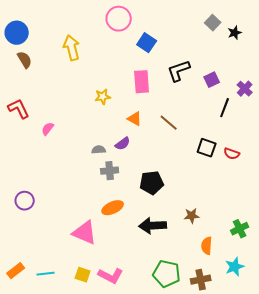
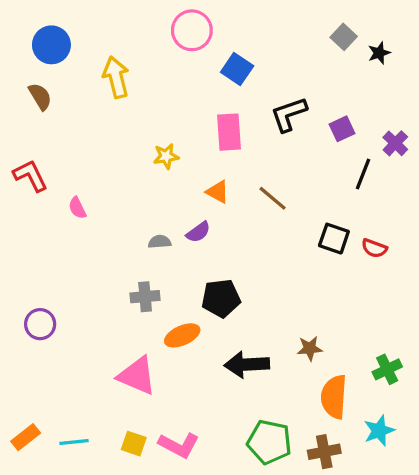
blue circle: (17, 33) -> (51, 45), moved
pink semicircle: (48, 129) -> (77, 208), turned -64
gray cross: (110, 171) -> (145, 297), moved
black pentagon: (152, 183) -> (221, 298), moved
orange semicircle: (207, 246) -> (334, 397), size x1.5

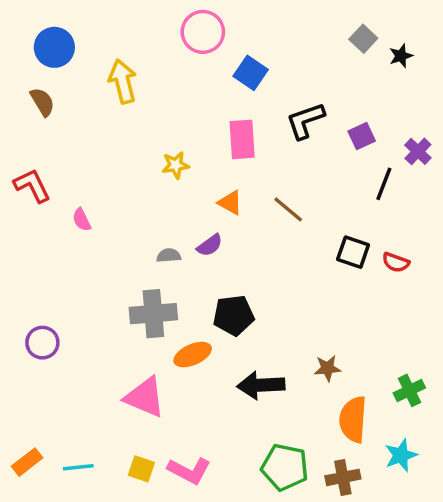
gray cross: (145, 297) -> (153, 314), size x1.5

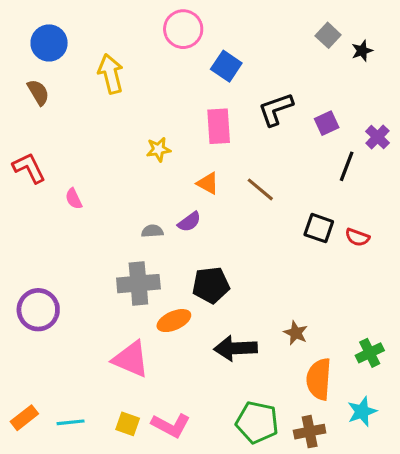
purple circle: (42, 343) -> (38, 310), size x1.4
brown star: (327, 368) -> (296, 333), turned 30

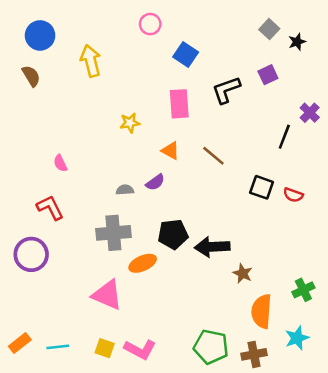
pink circle: (183, 29) -> (150, 24), size x0.7
purple square: (327, 123) -> (268, 75), moved
red L-shape: (29, 168) -> (50, 208), moved
black arrow: (236, 348) -> (212, 247), moved

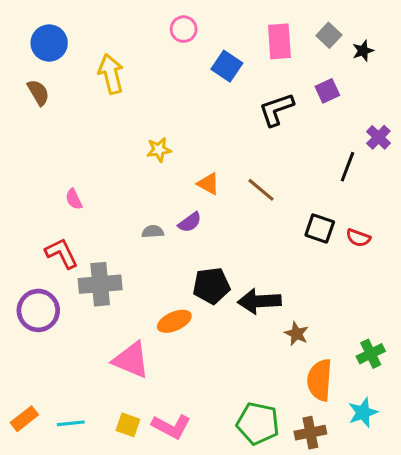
pink rectangle: (179, 104) -> (279, 41), moved
gray cross: (113, 233) -> (100, 284), moved

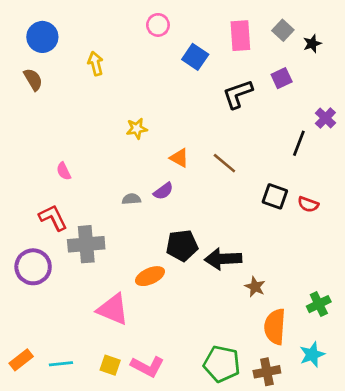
yellow arrow: (111, 74) -> (96, 63), size x0.7

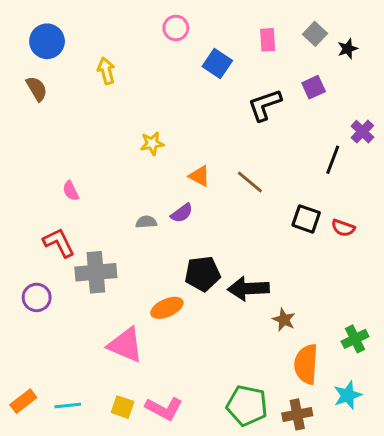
pink rectangle: (240, 36) -> (268, 40), size x0.7
purple circle: (33, 267) -> (37, 297), size x0.7

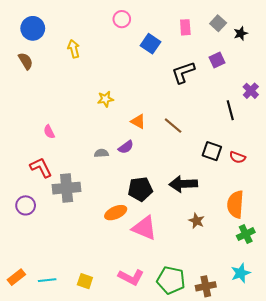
black line: (333, 160) -> (230, 110), turned -36
black arrow: (248, 289) -> (183, 184), moved
pink triangle: (125, 345) -> (144, 228), moved
orange semicircle: (306, 364) -> (235, 204), moved
pink L-shape: (164, 409) -> (131, 277), moved

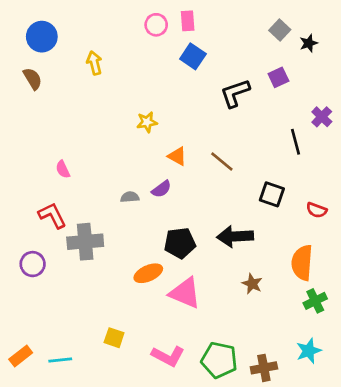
pink rectangle: (185, 27) -> (188, 21), moved
yellow star: (105, 99) -> (147, 122), moved
red semicircle: (237, 157) -> (317, 210), moved
yellow square: (85, 281) -> (114, 338), moved

